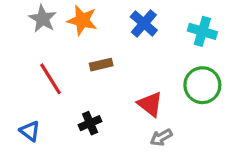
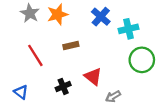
orange star: (82, 20) -> (58, 14), turned -30
cyan cross: (202, 31) -> (129, 29), moved, turned -30
red triangle: (150, 104) -> (93, 76), moved

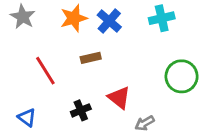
gray star: (30, 13) -> (23, 17), moved
blue cross: (101, 17) -> (109, 21), moved
cyan cross: (129, 29) -> (162, 18), moved

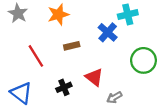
blue cross: (109, 21) -> (108, 32), moved
blue triangle: (27, 117) -> (21, 93), size x1.5

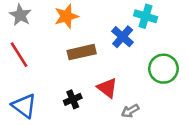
cyan cross: (128, 14) -> (146, 16), turned 30
brown rectangle: (72, 46) -> (82, 52), size x1.5
red line: (36, 56) -> (19, 55), moved

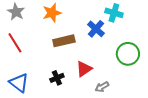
red triangle: (107, 88) -> (84, 69), turned 48

